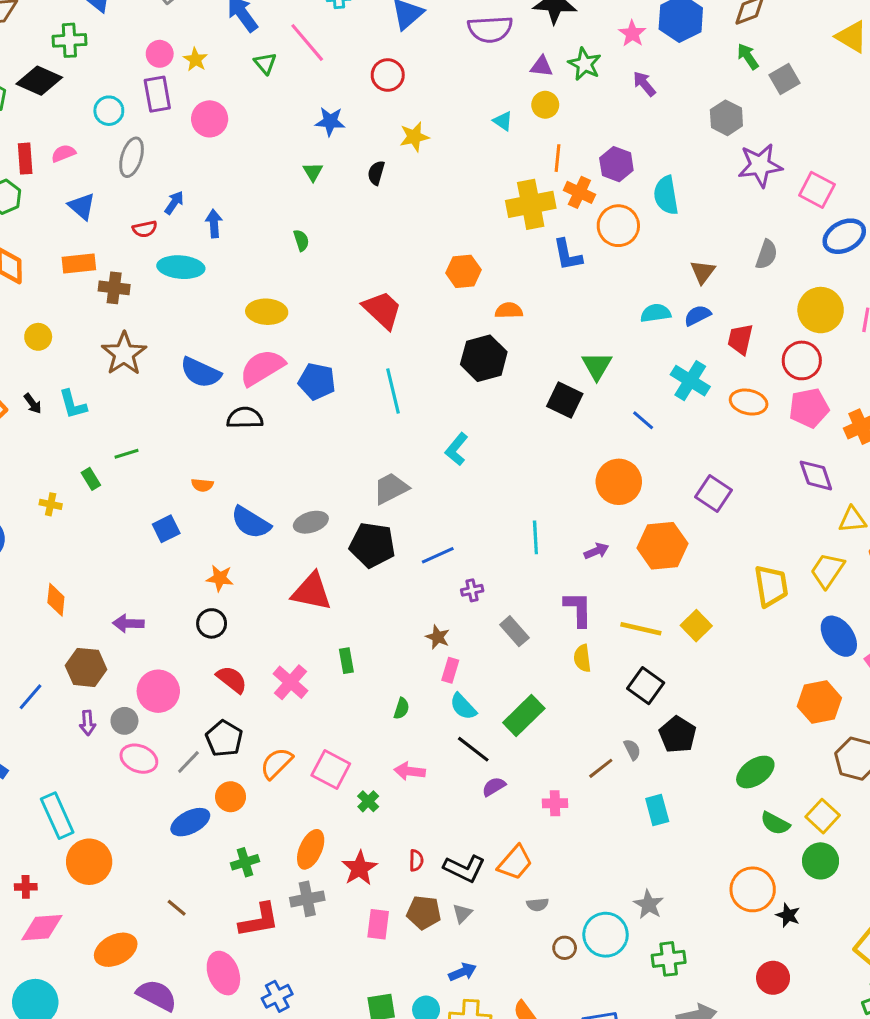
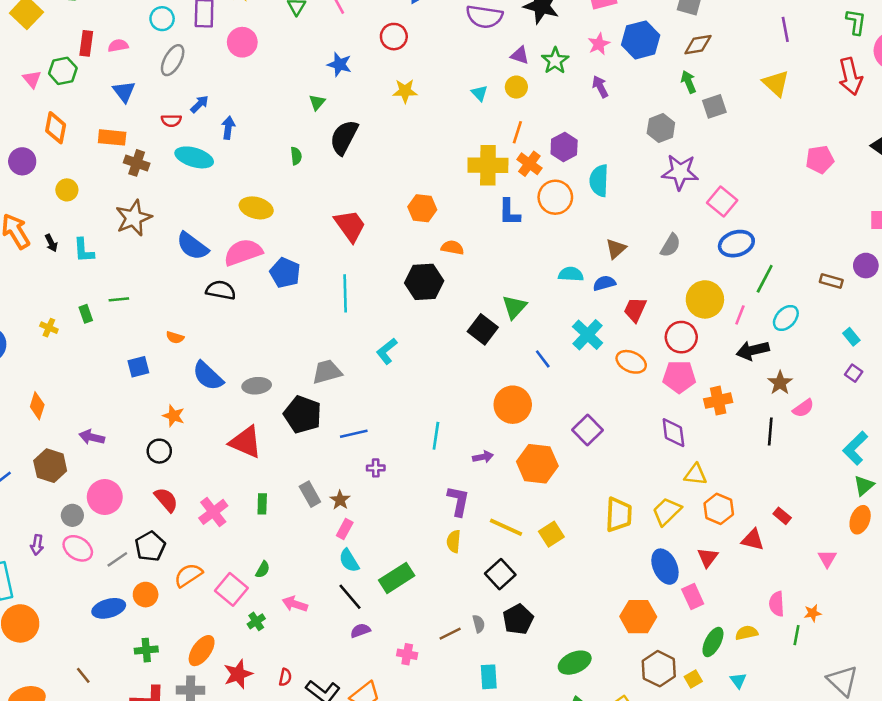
black semicircle: (376, 173) -> (344, 137), moved, size x1.8
gray rectangle: (514, 631) -> (310, 494), moved
green semicircle: (402, 708) -> (263, 570), moved
purple arrow: (88, 723) -> (37, 545), moved

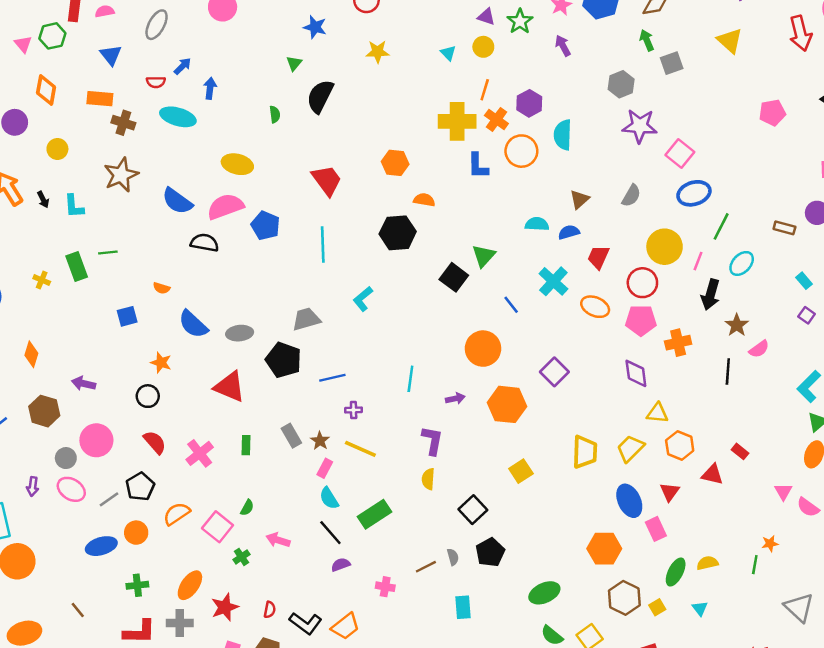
green rectangle: (86, 314) -> (77, 266), size x1.6
black arrow: (753, 350) -> (710, 295), turned -60
yellow line: (506, 527) -> (360, 449), moved
pink semicircle: (777, 604) -> (808, 507), moved, turned -50

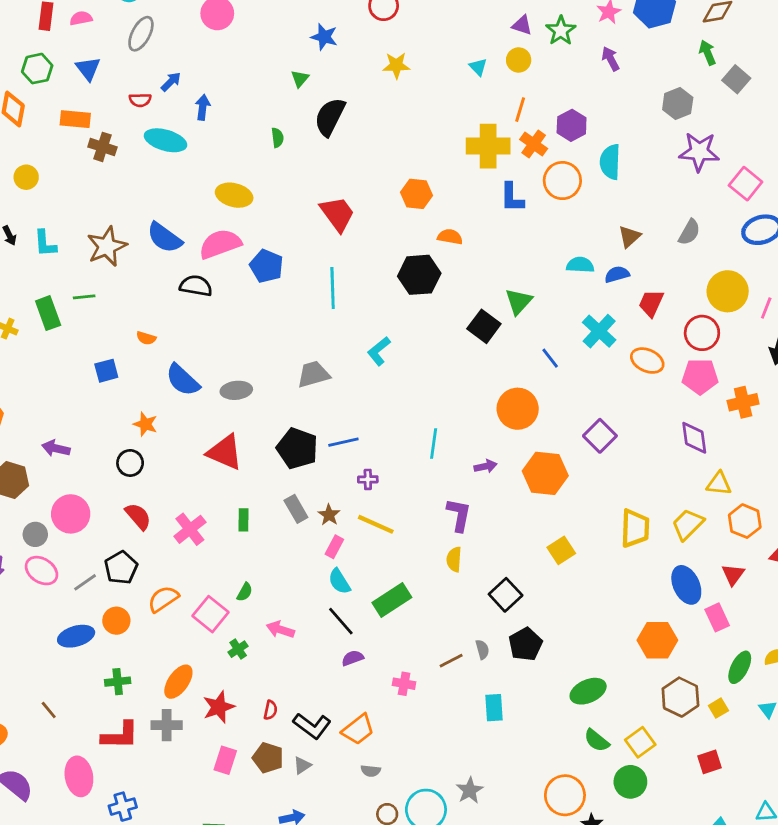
green hexagon: (52, 36) -> (37, 69), moved
gray square: (672, 63) -> (736, 79), turned -30
brown star: (121, 175) -> (107, 246), moved
black pentagon: (283, 360) -> (297, 448), moved

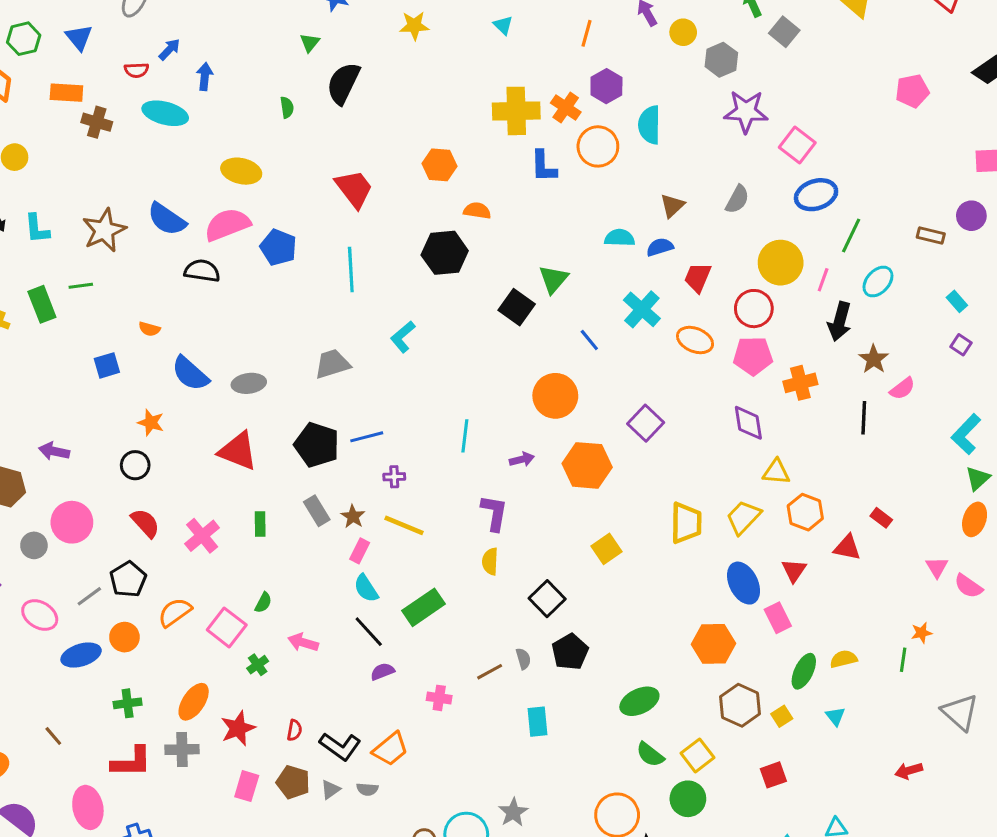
yellow circle: (519, 60) -> (683, 32), moved
orange line: (520, 110) -> (587, 33), moved
pink ellipse: (41, 571) -> (40, 615), moved
gray semicircle: (371, 771) -> (367, 789), moved

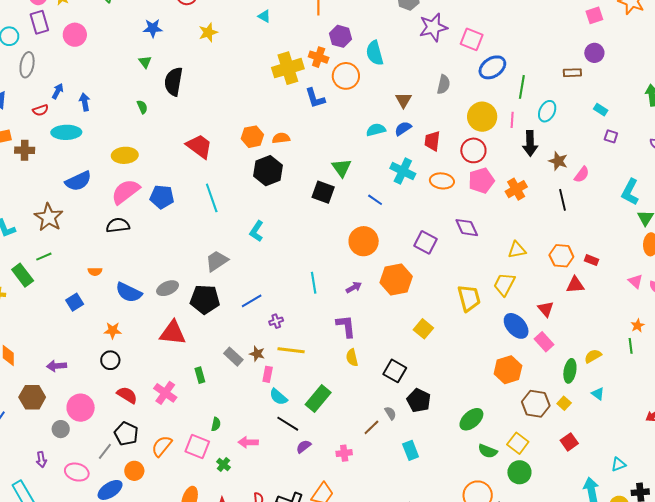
orange hexagon: (440, 165) -> (252, 137), moved
blue semicircle: (167, 219) -> (78, 181), moved, turned -44
purple diamond: (748, 423) -> (467, 228), moved
black pentagon: (317, 445) -> (205, 299), moved
orange hexagon: (805, 512) -> (561, 256), moved

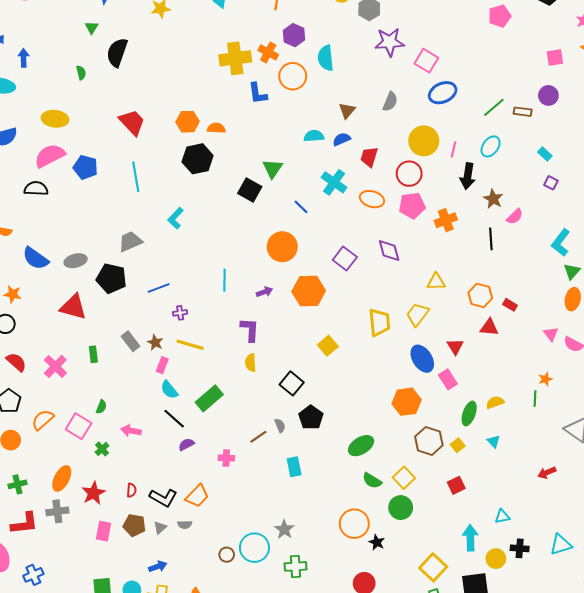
green line: (522, 87) -> (494, 107), moved, turned 30

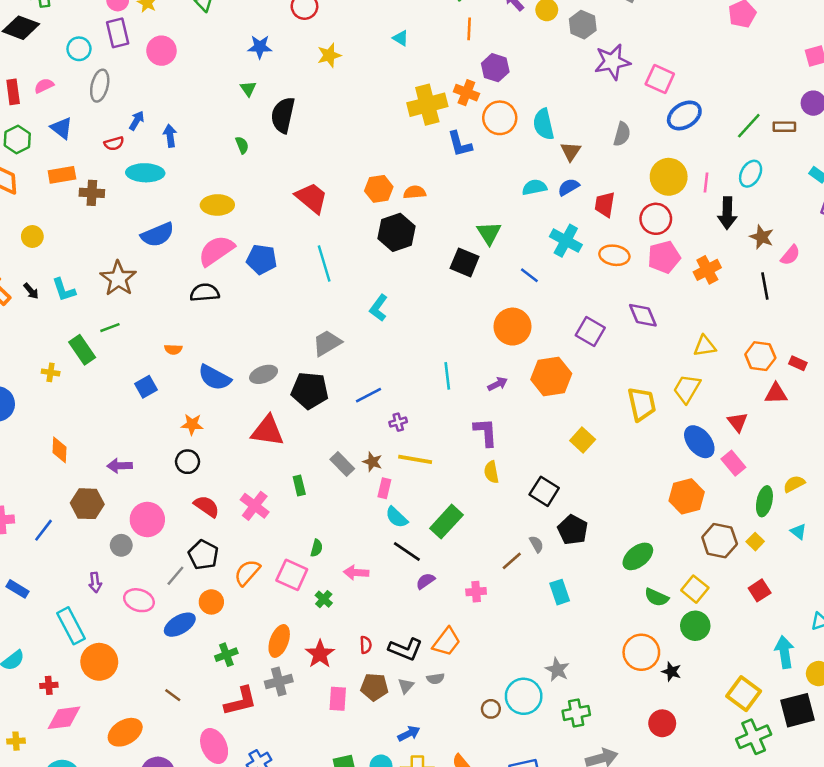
cyan semicircle: (326, 58) -> (544, 124), moved

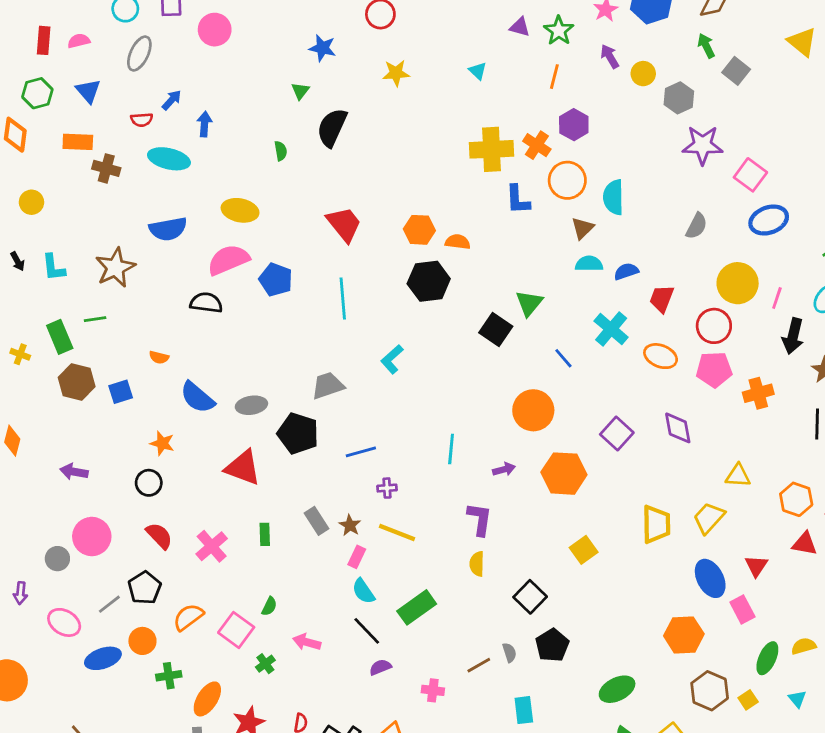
brown triangle: (571, 151) -> (583, 228), moved
brown hexagon: (87, 504) -> (77, 382), moved
green cross: (226, 655) -> (169, 676), moved

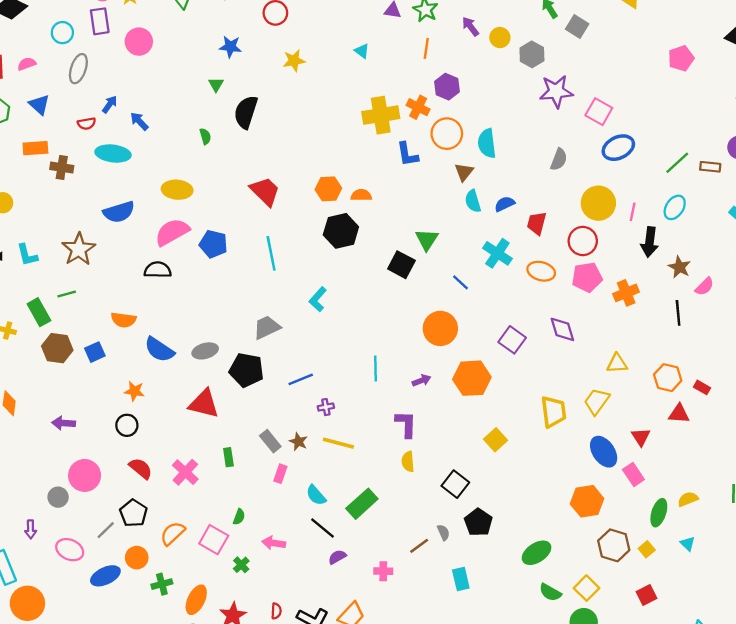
blue arrow: (204, 124) -> (139, 121), turned -42
cyan semicircle: (589, 264) -> (473, 201), turned -100
orange semicircle: (159, 357) -> (124, 320), size x1.5
pink rectangle: (357, 557) -> (280, 474), moved

